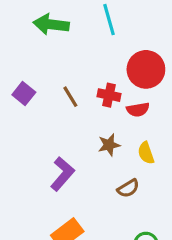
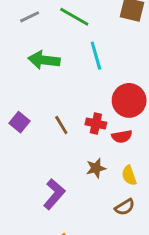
brown semicircle: (128, 188) -> (125, 207), moved

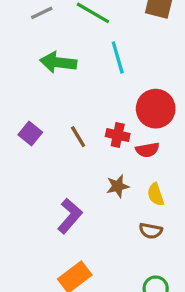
brown semicircle: (125, 207) -> (151, 231), turned 42

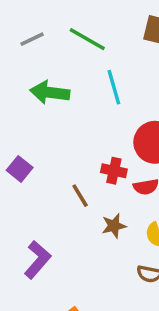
brown line: (78, 137) -> (80, 196), moved
purple L-shape: (70, 216) -> (37, 260), moved

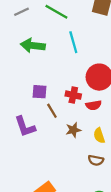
purple square: (20, 169) -> (40, 92), moved, turned -35
purple L-shape: (37, 260) -> (25, 127), moved, turned 120

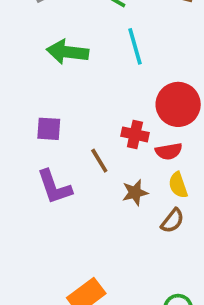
purple square: (40, 92) -> (49, 129), moved
yellow semicircle: (99, 136) -> (178, 185), moved
brown semicircle: (96, 160) -> (172, 221), moved, turned -63

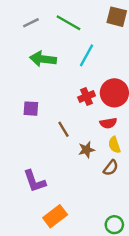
cyan line: (135, 46) -> (87, 55), turned 45
red cross: (135, 134) -> (87, 96), moved, turned -35
purple L-shape: (54, 187) -> (35, 181), moved

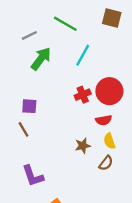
gray line: (31, 23) -> (29, 35), moved
green arrow: (43, 59) -> (41, 59), turned 120
brown line: (64, 129) -> (24, 129), moved

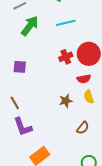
cyan line: (83, 55) -> (66, 23), turned 48
brown line: (24, 129) -> (15, 103), moved
brown semicircle: (106, 163) -> (83, 128), moved

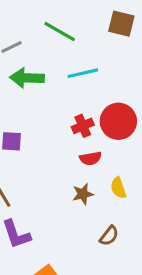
green arrow: (30, 26) -> (27, 78), turned -125
red semicircle: (84, 79) -> (91, 158), moved

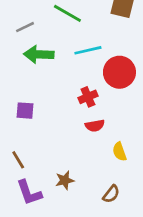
red circle: (118, 121) -> (119, 72), moved
brown star: (83, 194) -> (65, 180), moved

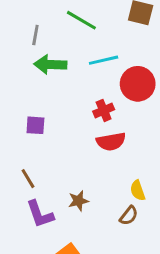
gray line: (25, 27) -> (35, 35), turned -54
red semicircle: (95, 126) -> (111, 142), size x1.4
yellow semicircle: (119, 152) -> (138, 190), moved

